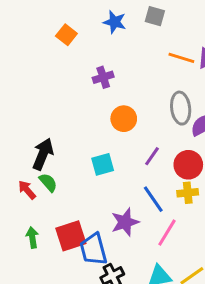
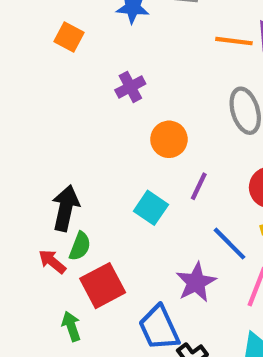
purple line: (152, 156) -> (199, 186), moved
cyan square: (103, 164) -> (151, 208), turned -30
green semicircle: (48, 183) -> (80, 246), turned 72
red square: (71, 236) -> (103, 286), moved

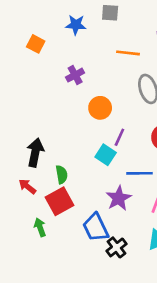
orange line: (234, 41) -> (128, 53), moved
cyan square: (151, 208) -> (106, 155), moved
blue line: (230, 244) -> (140, 173), turned -45
green semicircle: (80, 246) -> (62, 175), moved, turned -30

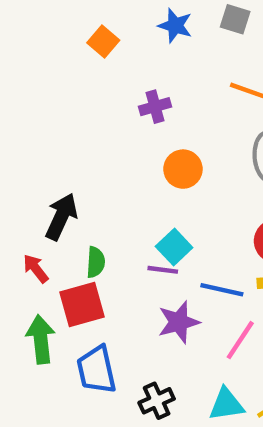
purple line: (119, 137) -> (163, 270), moved, turned 60
green arrow: (40, 227) -> (41, 339), size x1.5
blue trapezoid: (96, 227) -> (96, 370), moved

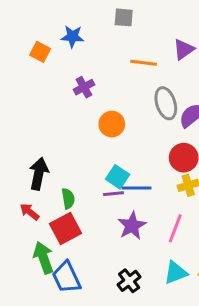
blue star: (175, 26) -> (72, 36), moved
blue line: (222, 290) -> (137, 188), moved
blue trapezoid: (96, 370) -> (66, 277), moved

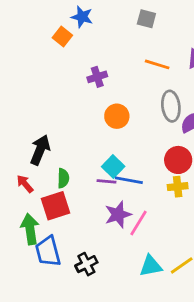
blue star: (72, 36) -> (82, 17), moved
pink line: (175, 228) -> (138, 223), moved
black cross: (129, 281) -> (86, 264), moved

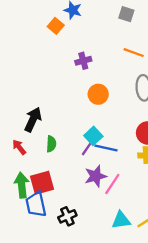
purple line: (106, 181) -> (87, 148), turned -63
red square: (56, 206) -> (42, 183), moved

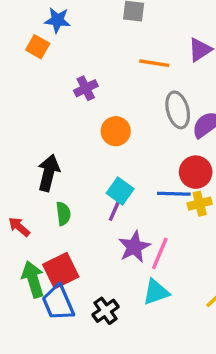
black arrow: (33, 119) -> (49, 173), moved
blue line: (106, 148) -> (174, 194), moved
cyan triangle: (121, 220) -> (156, 292), moved

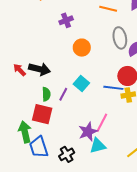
black arrow: (49, 173) -> (40, 69), turned 85
purple line: (115, 210) -> (63, 94), moved
red arrow: (19, 227) -> (20, 70), moved
purple star: (134, 247) -> (88, 132), moved
red square: (61, 271) -> (42, 114), moved, turned 35

